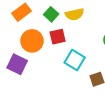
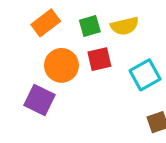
green square: (51, 14) -> (90, 26), turned 32
cyan square: (75, 60) -> (145, 75), moved, turned 30

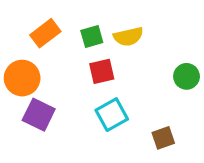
orange circle: (61, 65) -> (22, 78), moved
cyan square: (145, 75) -> (112, 115), moved

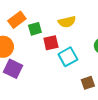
green square: (92, 37) -> (35, 29), moved
cyan square: (112, 115) -> (68, 57), moved

